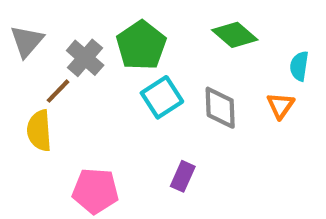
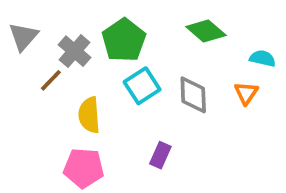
cyan semicircle: (299, 66) -> (263, 58), turned 95
yellow semicircle: (39, 131) -> (89, 115), moved

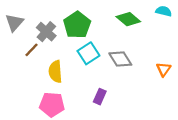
cyan semicircle: (263, 58) -> (164, 11), moved
orange triangle: (246, 93) -> (164, 69), moved
gray diamond: (193, 95) -> (120, 59), turned -30

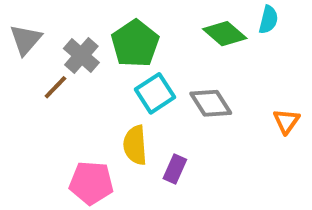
cyan semicircle: (164, 11) -> (268, 20), moved, turned 91
yellow semicircle: (55, 72) -> (135, 145), moved

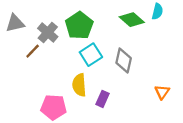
gray triangle: (26, 40) -> (15, 23), turned 36
gray diamond: (211, 103) -> (124, 60), turned 45
orange triangle: (286, 121) -> (162, 92), moved

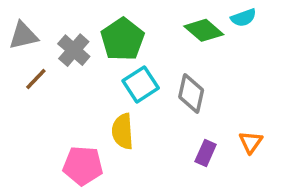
cyan semicircle: (157, 11) -> (243, 18), turned 56
brown line: (33, 51) -> (36, 79), moved
purple rectangle: (103, 99) -> (206, 153), moved

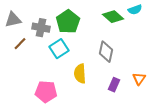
gray cross: (74, 50) -> (41, 28), turned -30
cyan square: (141, 84) -> (59, 49), moved
yellow semicircle: (123, 131) -> (80, 74), moved

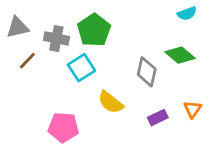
green diamond: (113, 17) -> (180, 55), moved
yellow semicircle: (80, 74) -> (111, 102), turned -48
purple rectangle: (114, 85) -> (158, 118), turned 40

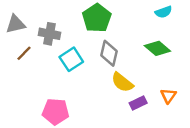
green pentagon: (94, 30) -> (97, 18), moved
gray diamond: (147, 72) -> (109, 53), moved
yellow semicircle: (111, 102) -> (122, 82), moved

